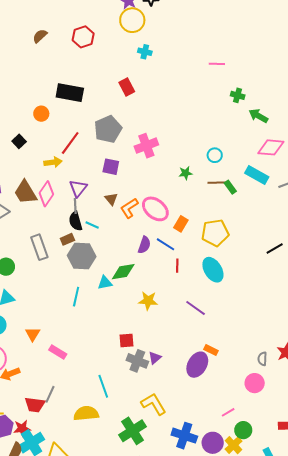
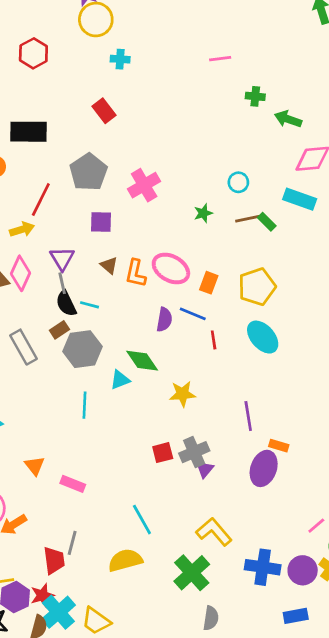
orange L-shape: (129, 208) -> (136, 273), turned -35
green diamond: (123, 272) -> (142, 361), turned 75
purple line: (196, 308) -> (248, 416), moved, turned 55
gray cross: (137, 361) -> (194, 452), moved, turned -35
red trapezoid: (35, 405) -> (54, 560), turned -95

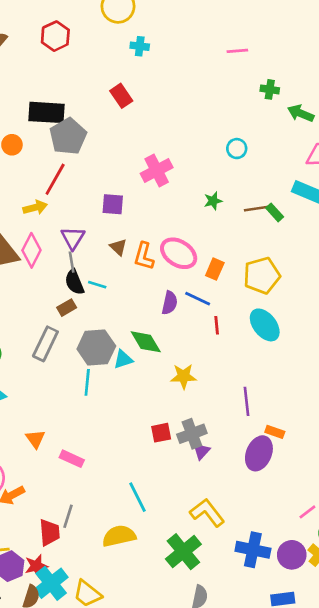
gray pentagon: (88, 172) -> (68, 136), moved
cyan circle: (238, 182) -> (237, 149), moved
gray rectangle: (24, 347) -> (45, 344), moved, turned 52
gray hexagon: (83, 349) -> (96, 348), moved

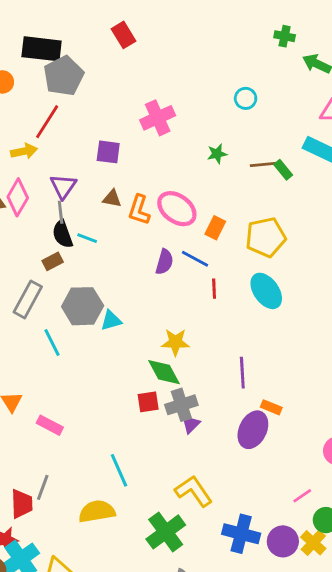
brown triangle: (118, 247) -> (112, 199), turned -36
green diamond: (146, 342) -> (164, 372), moved
cyan line: (87, 382) -> (52, 343), moved, turned -35

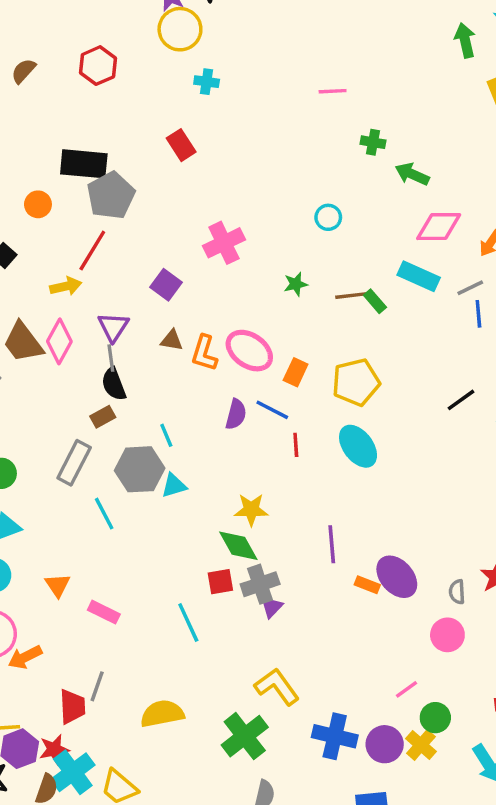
purple square: (108, 152) -> (166, 285), turned 30
cyan line: (87, 238) -> (166, 435), moved, turned 48
purple ellipse: (253, 430) -> (397, 577), moved, turned -66
cyan line: (119, 470) -> (188, 623), moved

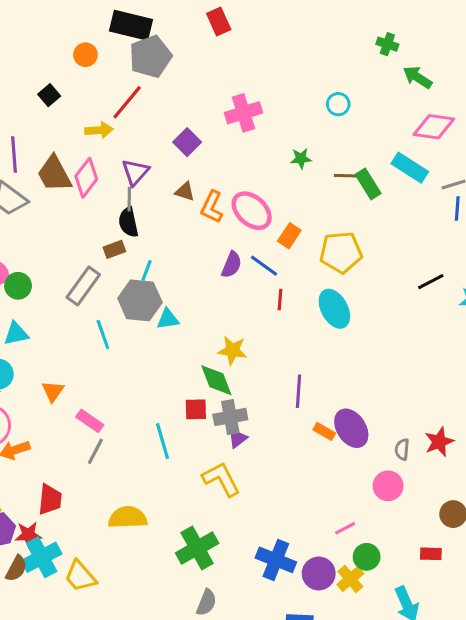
green rectangle: (375, 301) -> (368, 184), size x1.4
cyan line: (166, 435) -> (147, 270), moved, turned 35
gray line: (97, 686) -> (95, 451), moved
yellow L-shape: (277, 687) -> (221, 479), moved

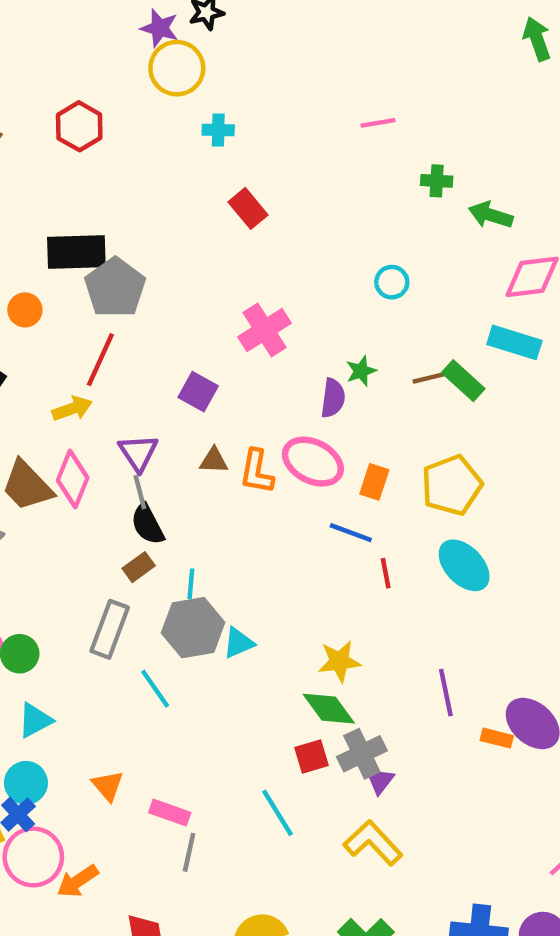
red rectangle: (219, 22) -> (248, 208), moved
purple semicircle: (232, 265) -> (333, 398), moved

